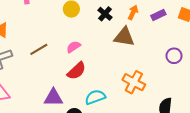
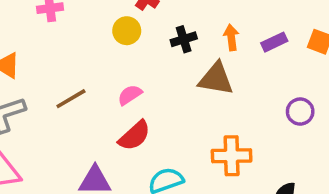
orange arrow: (133, 12) -> (231, 37), turned -32
black cross: (105, 14) -> (184, 39), turned 32
orange cross: (134, 82) -> (232, 156), turned -30

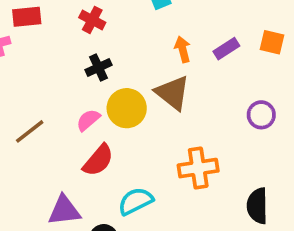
yellow circle: (127, 31) -> (127, 108), moved, size x1.4
black cross: (184, 39) -> (98, 67), moved
brown triangle: (216, 79) -> (173, 93), turned 36

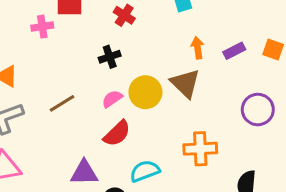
black cross: (98, 67) -> (110, 57), moved
purple circle: (261, 115) -> (258, 110), size x1.4

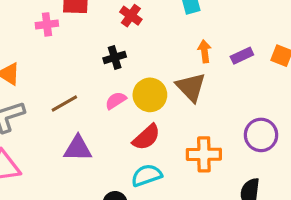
purple circle: (258, 110) -> (261, 135), moved
red semicircle: (117, 134) -> (146, 137), moved
purple triangle: (84, 173) -> (78, 148), moved

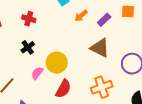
orange arrow: (205, 51) -> (81, 16), moved, turned -104
brown triangle: (191, 87) -> (100, 48), moved

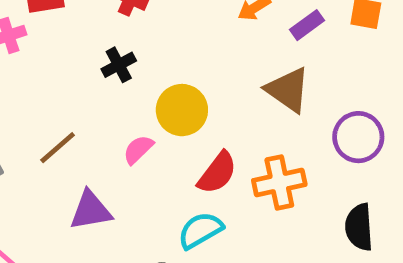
pink semicircle: (37, 73) -> (138, 149), moved
red semicircle: (63, 89) -> (217, 173), moved

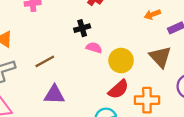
yellow circle: (182, 110) -> (121, 61), moved
pink semicircle: (138, 149) -> (94, 48), moved, turned 49

